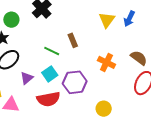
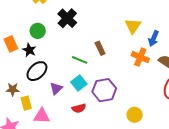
blue arrow: (129, 19) -> (154, 38), moved
orange cross: (107, 62) -> (140, 57), moved
red semicircle: (48, 99) -> (79, 108), size x0.6

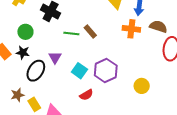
green line: (80, 60) -> (71, 33), moved
purple triangle: (56, 88) -> (55, 57), moved

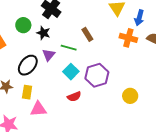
green line: (71, 33) -> (69, 48), moved
black star: (23, 53) -> (43, 33), moved
yellow rectangle: (34, 104) -> (27, 92), moved, turned 32

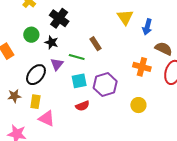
orange cross: (128, 38) -> (142, 67), moved
cyan square: (71, 72) -> (79, 81), turned 35
pink triangle: (38, 109) -> (47, 118), turned 30

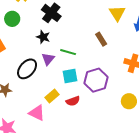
green circle: (31, 35) -> (12, 19), moved
brown rectangle: (96, 44) -> (101, 39), moved
yellow rectangle: (35, 102) -> (52, 96), moved, turned 40

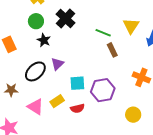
green circle: (12, 19) -> (36, 21), moved
black star: (43, 37) -> (44, 40), moved
green line: (68, 52) -> (103, 33), moved
pink triangle: (37, 113) -> (35, 107), moved

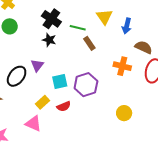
black cross: (65, 18) -> (51, 19), moved
black star: (44, 40) -> (49, 40), moved
pink triangle: (35, 107) -> (33, 124), moved
yellow circle: (133, 115) -> (124, 113), moved

